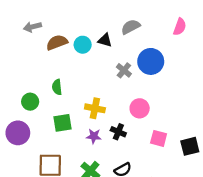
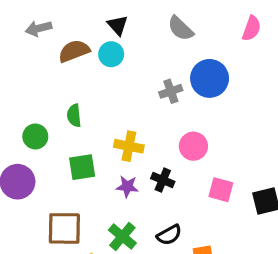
gray semicircle: (131, 27) -> (181, 28), turned -108
black triangle: (105, 40) -> (118, 25), moved, turned 32
gray cross: (124, 70) -> (171, 91), turned 32

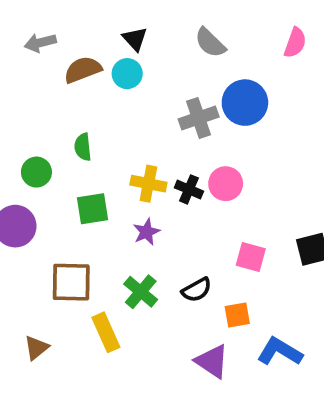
gray cross: (171, 91) -> (199, 118), size x1.4
black cross: (163, 180) -> (189, 189), moved
purple star: (127, 186) -> (146, 232), turned -30
pink square: (221, 190) -> (251, 257), moved

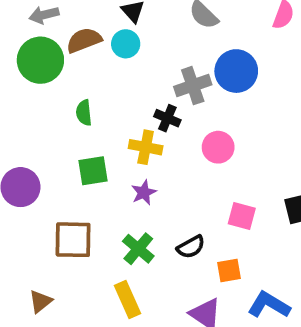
green circle: (36, 172) -> (40, 60), moved, size x1.6
black cross: (189, 189) -> (167, 118), moved
yellow rectangle: (106, 332) -> (127, 299), moved

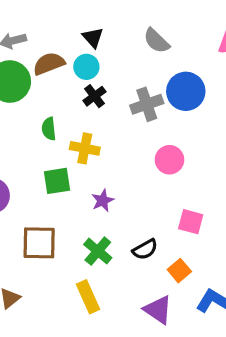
black cross: (167, 118) -> (95, 96), moved, turned 30
yellow cross: (146, 147) -> (85, 148), moved
orange square: (229, 270) -> (179, 271), turned -30

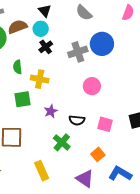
black semicircle: (145, 249) -> (77, 120), moved, turned 35
green cross: (98, 251) -> (62, 142), moved

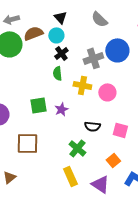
green semicircle: (18, 67) -> (57, 73), moved
yellow cross: (40, 79) -> (82, 85), moved
purple star: (51, 111) -> (61, 109), moved
yellow rectangle: (42, 171) -> (70, 176), moved

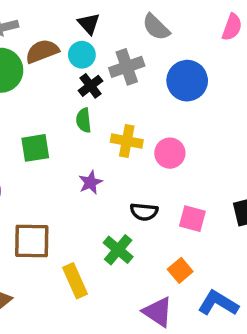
gray cross: (93, 58) -> (127, 67), moved
green square: (38, 105) -> (35, 148), moved
yellow rectangle: (70, 176) -> (75, 281), moved

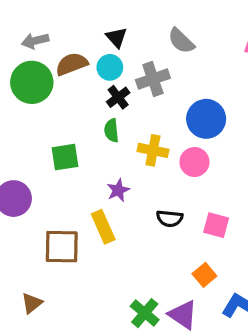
blue circle: (187, 81) -> (206, 119), moved
green cross: (118, 250) -> (145, 313), moved
yellow rectangle: (75, 281) -> (103, 227), moved

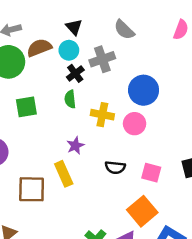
green square: (65, 157) -> (26, 107), moved
orange square: (204, 275) -> (142, 211), size x1.6

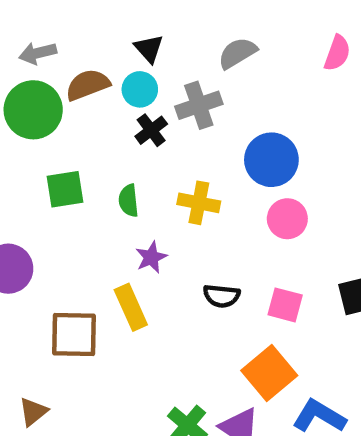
gray semicircle: (124, 30) -> (237, 53), turned 105
green semicircle: (70, 99) -> (128, 201), moved
pink circle: (135, 124) -> (287, 219), moved

